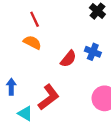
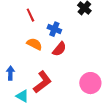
orange semicircle: (32, 42) -> (34, 44), moved
blue cross: (93, 52) -> (54, 29), moved

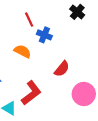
red line: (30, 15) -> (29, 20), moved
red semicircle: (59, 49) -> (62, 69), moved

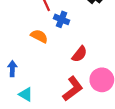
red L-shape: (31, 93) -> (73, 89), moved

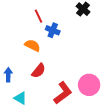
red semicircle: (79, 54) -> (39, 71), moved

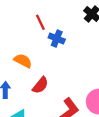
orange semicircle: (32, 45) -> (23, 61), moved

